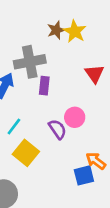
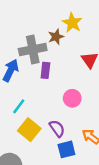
brown star: (56, 30) -> (56, 37), moved
purple semicircle: (58, 129) -> (57, 128), moved
blue square: (84, 175) -> (66, 149), moved

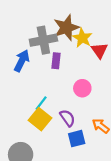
yellow star: (72, 23) -> (82, 38), moved
brown star: (56, 37) -> (66, 28), size x1.6
cyan line: (19, 106) -> (41, 103), moved

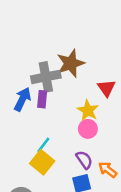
yellow star: (82, 38) -> (88, 110), moved
purple rectangle: (56, 61) -> (42, 99), moved
purple semicircle: (67, 118) -> (84, 160), moved

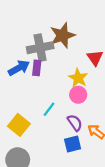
blue arrow: (22, 99) -> (19, 68), turned 35
cyan line: (43, 145) -> (49, 109), moved
yellow square: (42, 162) -> (19, 125), moved

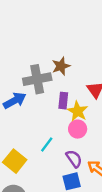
brown star: (62, 35) -> (61, 66), size x0.7
purple rectangle: (37, 68) -> (63, 101), moved

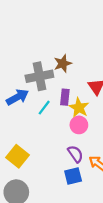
cyan line: (47, 144) -> (44, 108), moved

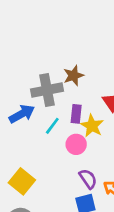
pink circle: (79, 125) -> (76, 144), moved

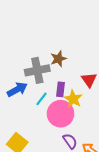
pink circle: (76, 144) -> (61, 114), size x1.6

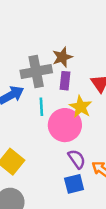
purple rectangle: (61, 89) -> (65, 81), moved
cyan line: (41, 99) -> (41, 107), turned -40

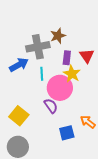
purple rectangle: (65, 81) -> (67, 58), moved
purple semicircle: (77, 159) -> (51, 106), moved

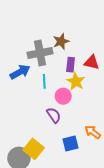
red triangle: (87, 56) -> (92, 62), turned -42
pink circle: (60, 88) -> (63, 96), size x0.6
yellow square: (19, 116) -> (34, 149), moved

